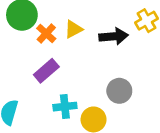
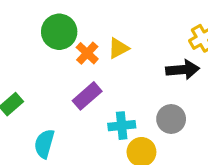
black arrow: (114, 36) -> (183, 70), moved
cyan cross: (65, 107) -> (122, 126), moved

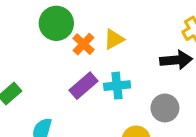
cyan cross: (122, 126) -> (117, 86), moved

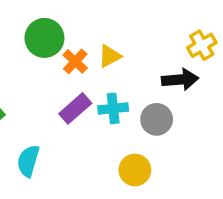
gray circle: (165, 108) -> (157, 119), moved

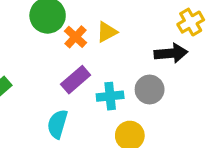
cyan cross: (113, 108) -> (110, 96), moved
cyan semicircle: (28, 161) -> (57, 124), moved

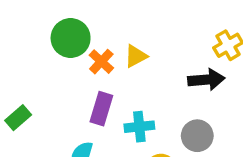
purple rectangle: (76, 80) -> (101, 109), turned -32
gray circle: (150, 90) -> (197, 136), moved

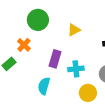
orange cross: (101, 62) -> (24, 45), moved

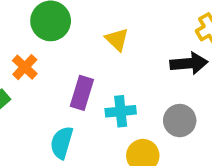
yellow triangle: (74, 30) -> (117, 39), turned -48

